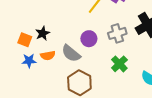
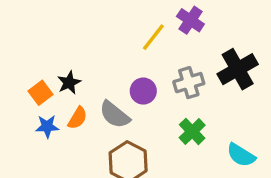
orange square: (25, 40) -> (40, 93), turned 32
orange semicircle: (48, 55) -> (78, 118), turned -48

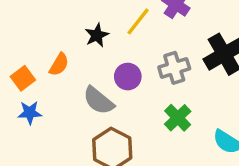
black star: (69, 83) -> (97, 35), moved
orange semicircle: (78, 118) -> (59, 64), moved

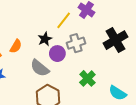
black star: (97, 35) -> (45, 39), moved
gray cross: (174, 68) -> (76, 43), moved

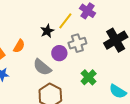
black star: (45, 39) -> (47, 31), moved

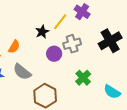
gray semicircle: (42, 67) -> (22, 72), moved

